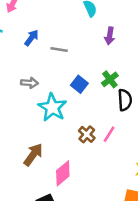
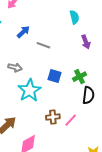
purple arrow: (110, 36) -> (86, 42), turned -40
blue square: (79, 84) -> (55, 76), turned -32
brown cross: (87, 134) -> (53, 117), turned 32

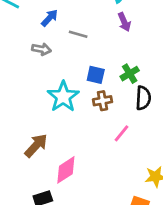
purple arrow: (86, 42) -> (124, 22), moved
gray arrow: (15, 67) -> (41, 49), moved
brown cross: (53, 117) -> (103, 101), moved

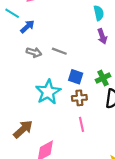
blue arrow: (50, 18) -> (27, 27), moved
gray line: (78, 34) -> (59, 51), moved
pink line: (122, 133) -> (81, 124), moved, turned -56

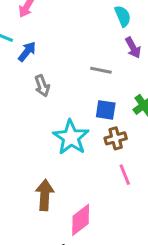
gray line: (59, 51) -> (101, 70), moved
gray arrow: (34, 52) -> (42, 86), turned 64
brown arrow: (23, 129) -> (45, 195), turned -35

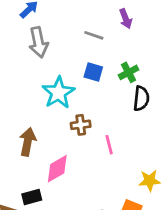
gray arrow: (42, 86) -> (38, 42), size x1.5
brown cross: (116, 138) -> (81, 125), moved
pink line: (125, 175) -> (109, 145), moved

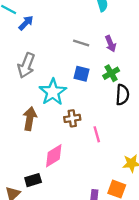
purple arrow: (126, 19) -> (111, 44), moved
gray arrow: (38, 42) -> (26, 65), moved, turned 35
brown arrow: (28, 142) -> (30, 119), moved

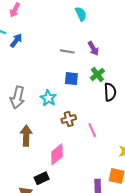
gray arrow: (26, 65) -> (18, 97), moved
cyan star: (53, 92) -> (48, 98), size x0.7
brown arrow: (30, 119) -> (26, 136), moved

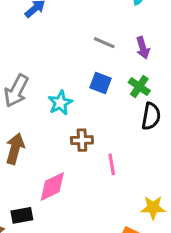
green cross: (97, 74) -> (139, 87), turned -32

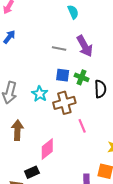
purple arrow: (143, 48) -> (85, 46), size x1.5
green cross: (139, 87) -> (82, 77), moved
brown cross: (82, 140) -> (64, 103), moved, size x1.5

